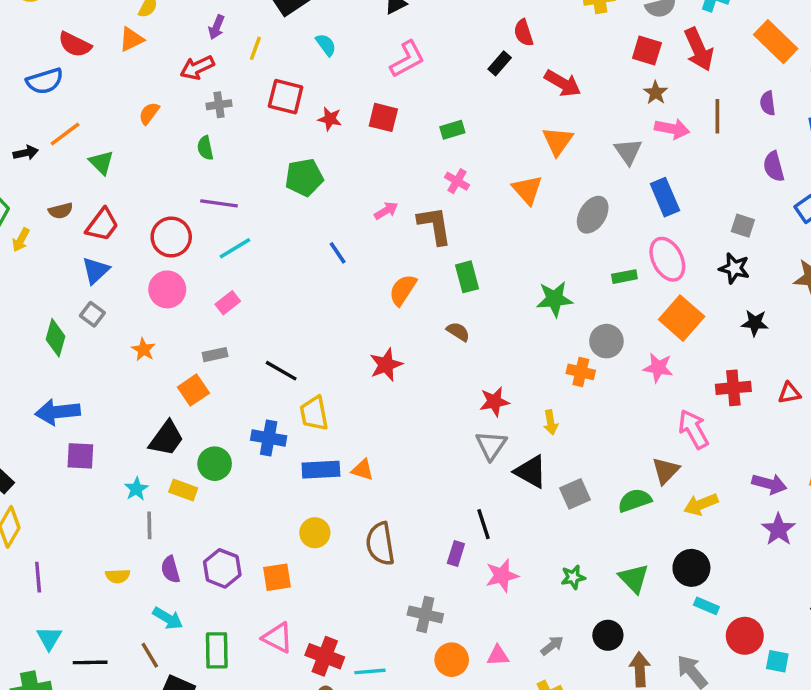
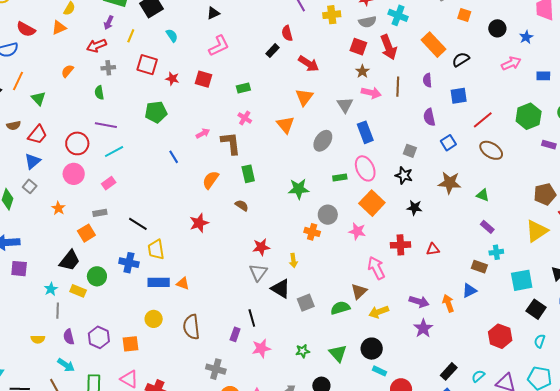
orange line: (65, 134) -> (18, 81), turned -30

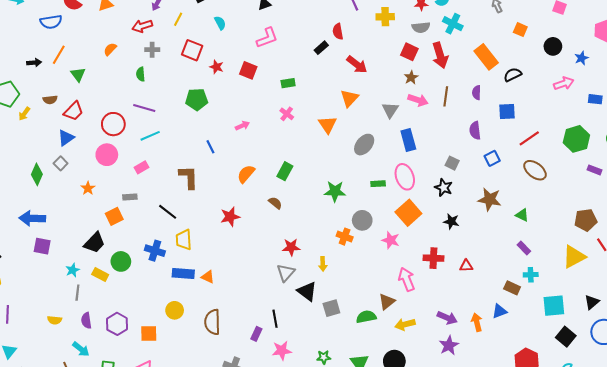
brown L-shape: (231, 143) -> (189, 177), moved
green rectangle: (248, 174) -> (285, 171), turned 36

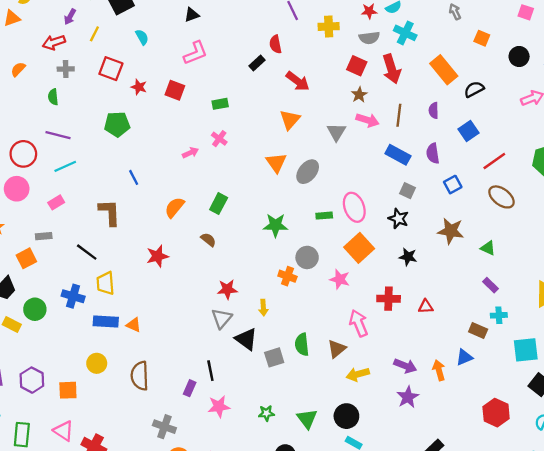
blue square: (507, 111) -> (469, 131), turned -30
orange triangle: (328, 125) -> (276, 163), moved
pink arrow: (242, 126) -> (190, 153), moved
blue rectangle: (408, 140) -> (398, 155), moved, turned -45
green semicircle: (366, 317) -> (302, 344), moved, turned -84

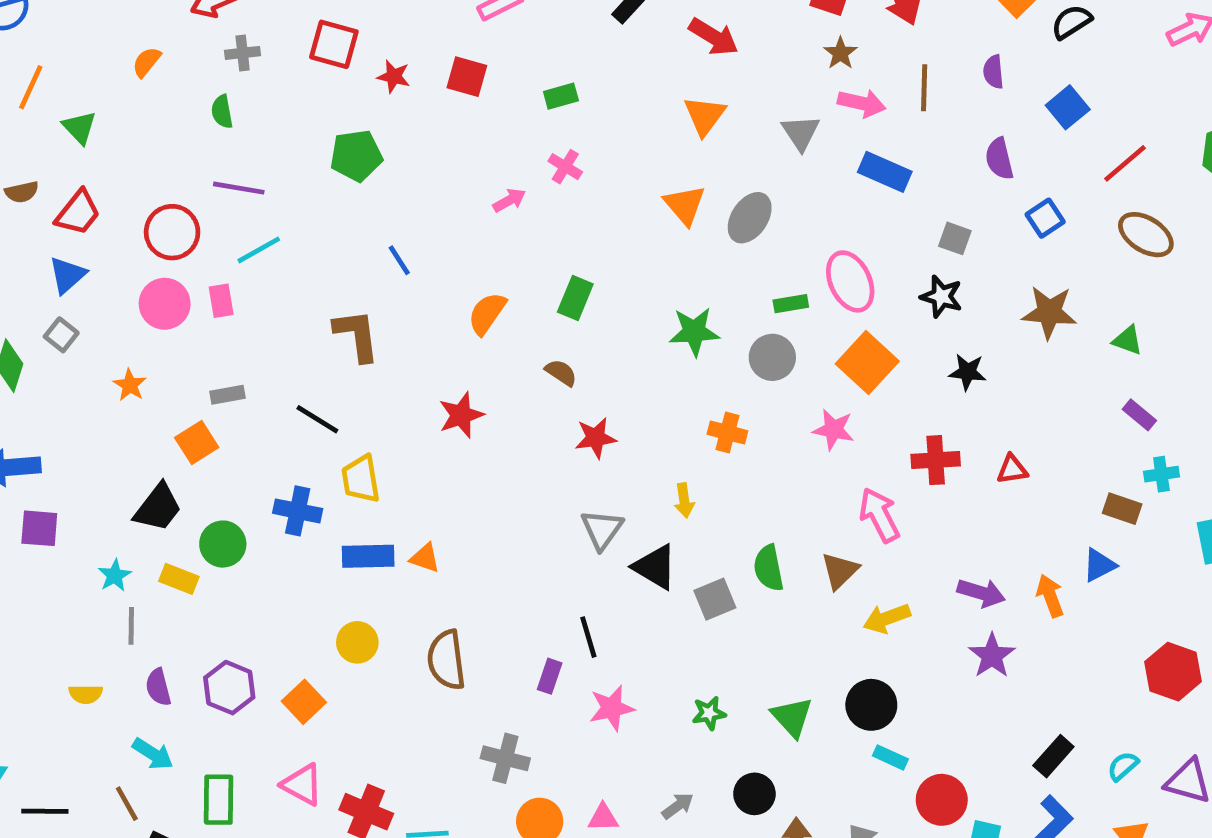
blue rectangle: (398, 155) -> (885, 172), moved
pink rectangle: (56, 202) -> (221, 301), moved, turned -63
gray circle: (307, 257) -> (772, 357), moved
red star: (227, 289) -> (596, 438), moved
orange square: (68, 390) -> (304, 702), turned -36

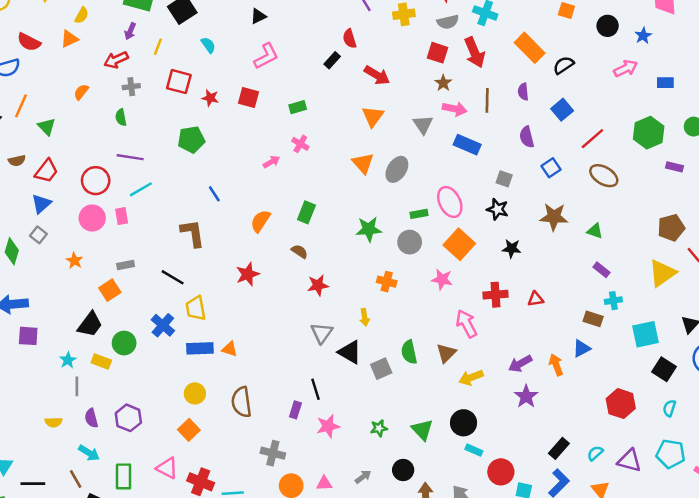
blue cross: (298, 511) -> (163, 325), turned 30
purple arrow: (981, 593) -> (520, 364), turned 135
orange square: (304, 702) -> (189, 430), moved

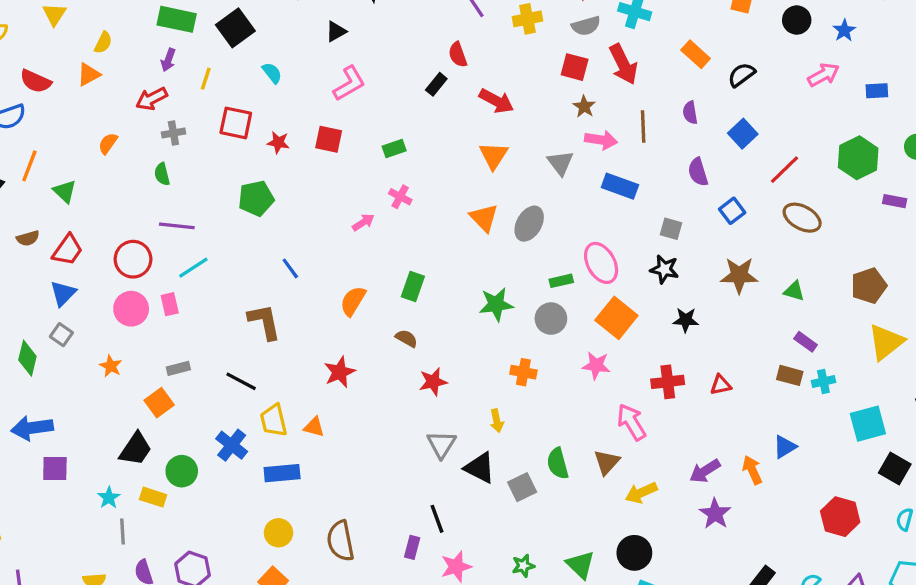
orange rectangle: (530, 48) -> (696, 54), size x0.7
brown pentagon: (671, 228) -> (869, 286), moved
brown rectangle: (593, 319) -> (790, 375), moved
orange triangle: (230, 349) -> (314, 427), moved

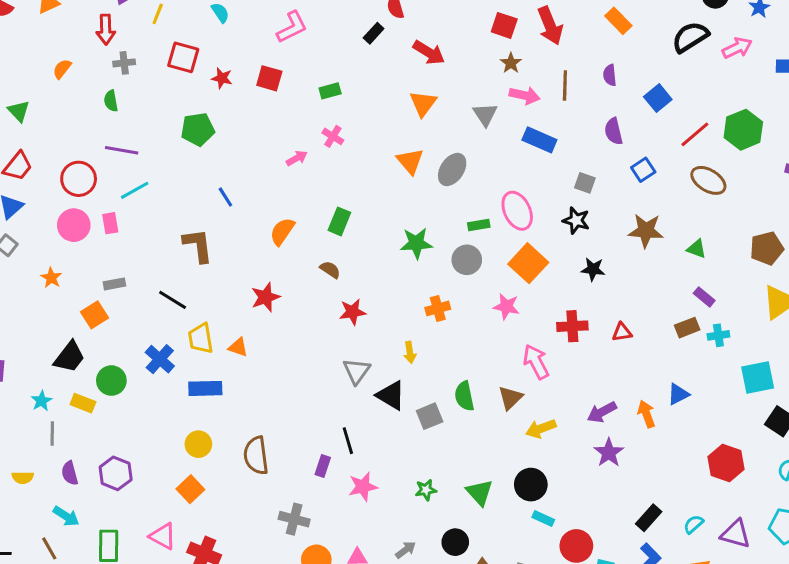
black semicircle: (741, 75) -> (690, 37), moved, size x1.4
red arrow: (152, 99) -> (106, 30), turned -68
green hexagon: (858, 158) -> (743, 130), moved
orange cross: (523, 372) -> (438, 308), turned -30
brown rectangle: (790, 375) -> (687, 328), turned -40

